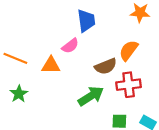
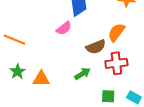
orange triangle: (51, 65) -> (41, 79), moved
green arrow: (91, 96) -> (82, 74), size x0.7

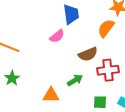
orange semicircle: (116, 32) -> (106, 28), moved
orange triangle: (41, 79) -> (51, 95), moved

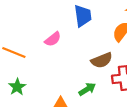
pink semicircle: (57, 36) -> (53, 39), moved

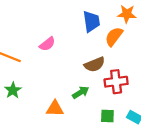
blue trapezoid: (83, 16) -> (91, 21), moved

